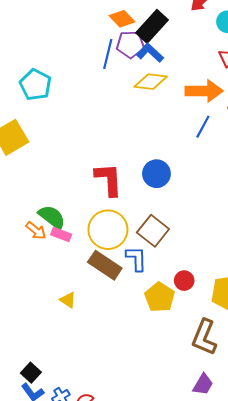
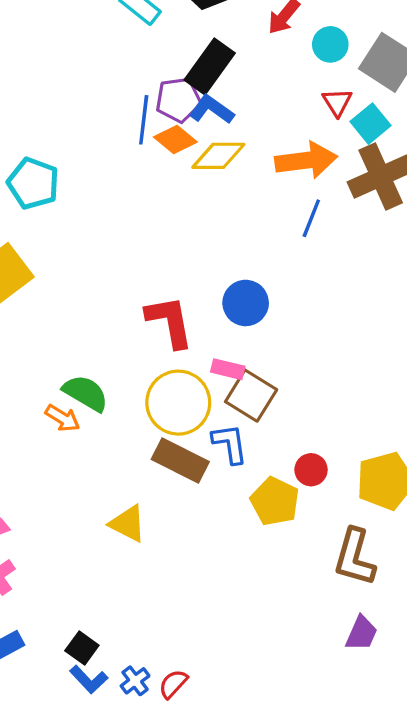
orange diamond: (122, 19) -> (175, 140), moved
pink rectangle: (61, 235) -> (228, 369), moved
yellow triangle: (68, 300) -> (128, 524), size x1.4

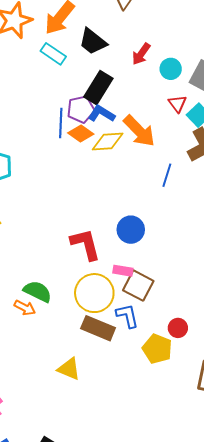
orange arrow: (306, 160) -> (139, 131), moved, turned 57

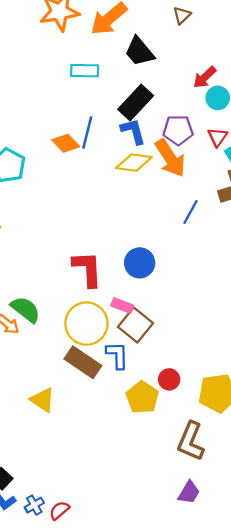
cyan rectangle: (53, 54) -> (85, 71), moved, turned -45
red arrow: (141, 54) -> (205, 77), moved
purple pentagon: (81, 109) -> (178, 130), moved
blue L-shape: (101, 114) -> (133, 131), turned 32
orange diamond: (81, 134) -> (66, 143), moved

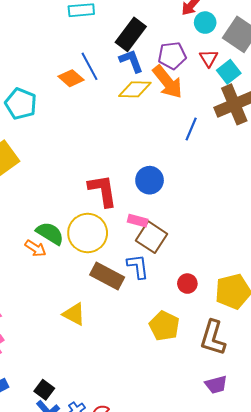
blue line: (87, 132) -> (89, 66), turned -36
yellow circle: (86, 324) -> (88, 233), moved
yellow pentagon: (142, 397) -> (164, 326), moved
purple trapezoid: (189, 493) -> (216, 385), turned 50

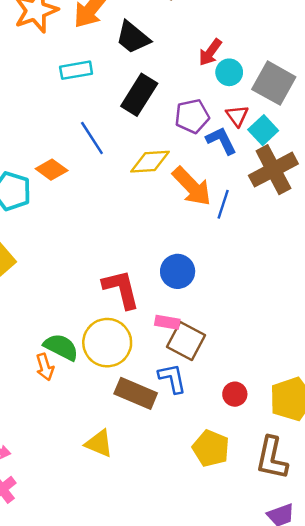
blue L-shape: (131, 61) -> (221, 141), moved
orange diamond: (71, 78) -> (52, 170), moved
orange arrow: (168, 82) -> (192, 186), moved
orange arrow: (35, 248) -> (45, 367), turned 45

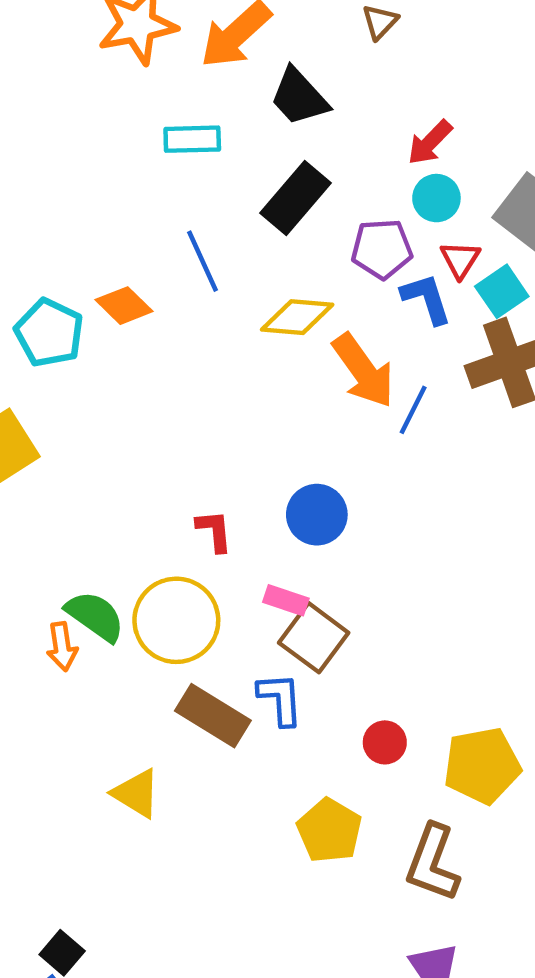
cyan circle: (229, 72) -> (436, 198), moved
red L-shape: (121, 289) -> (214, 531), size x0.6

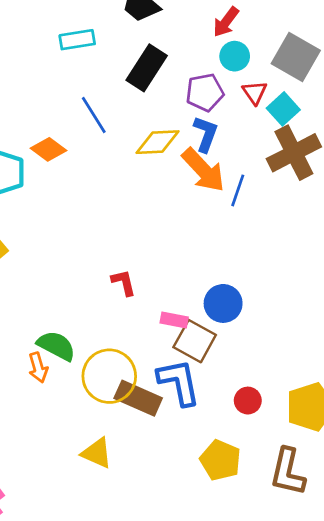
blue L-shape: (426, 299) -> (206, 134), moved, turned 45
blue circle: (317, 515) -> (223, 303), moved
yellow circle: (176, 620) -> (109, 376), moved
blue L-shape: (280, 699) -> (179, 382), size x1.4

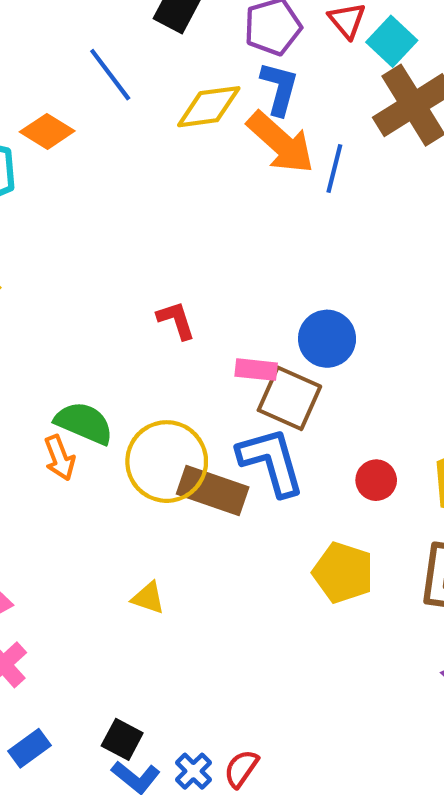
yellow triangle: (97, 453) -> (148, 598), moved, size x0.7

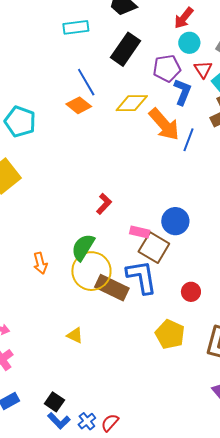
blue L-shape: (279, 88) -> (182, 92), moved
orange diamond: (47, 131) -> (79, 105), moved
red L-shape: (176, 320) -> (104, 204), turned 55
green semicircle: (84, 423) -> (83, 247), moved, turned -88

